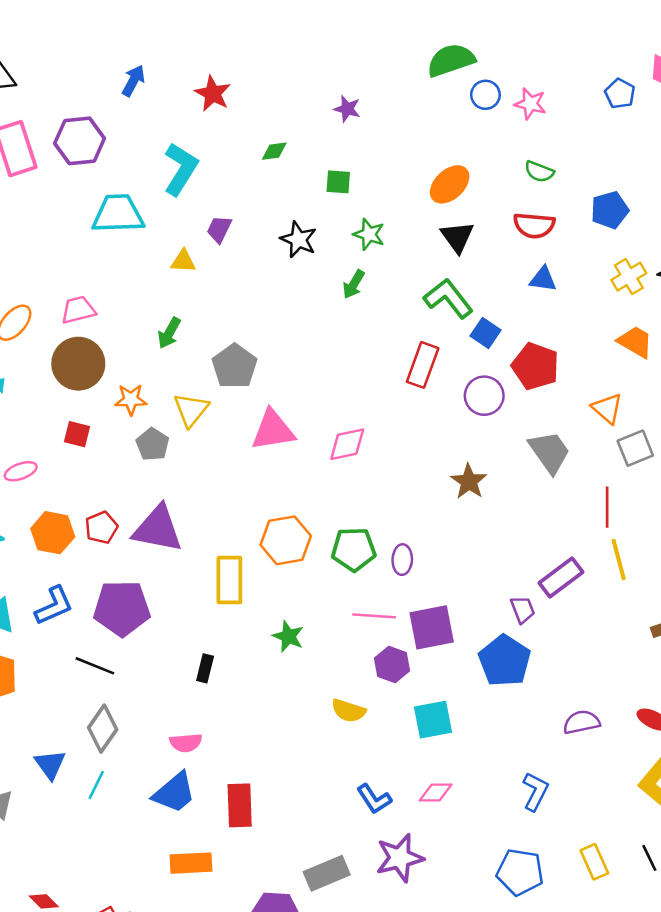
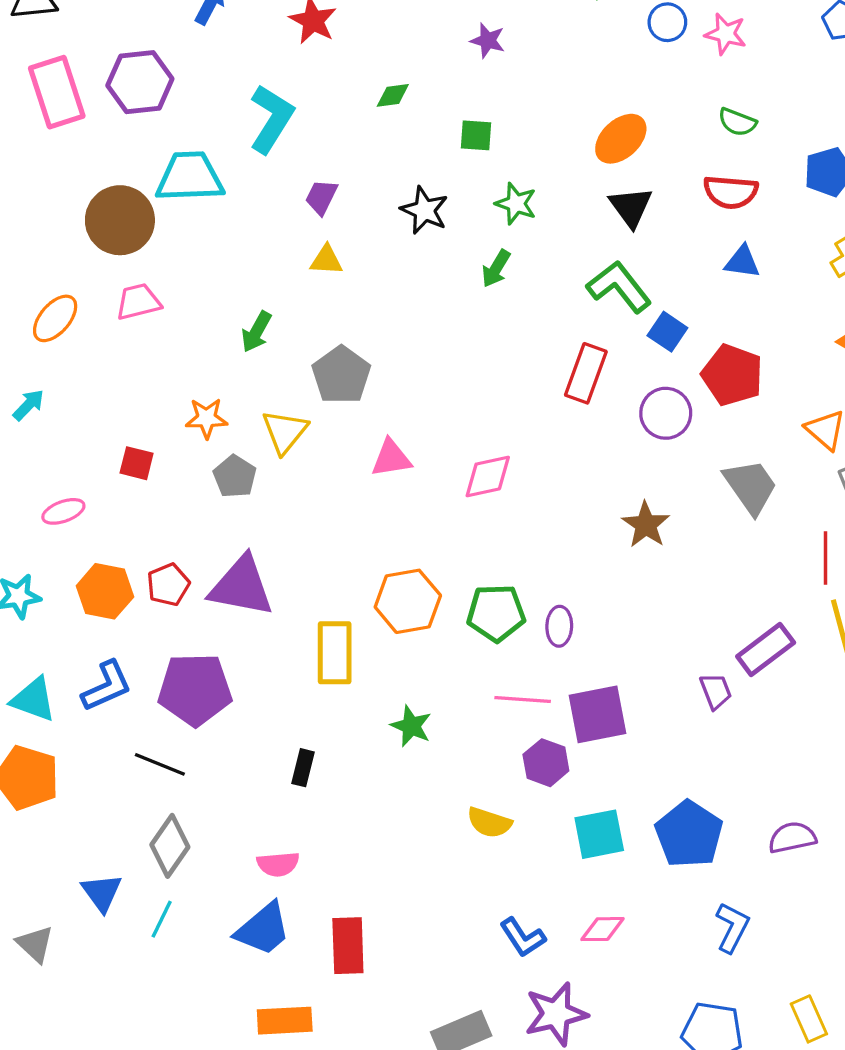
yellow triangle: (183, 261) -> (326, 260), moved
brown circle: (78, 364) -> (120, 220), moved
pink triangle: (273, 430) -> (391, 458), size x0.7
blue pentagon: (505, 661) -> (689, 834), moved

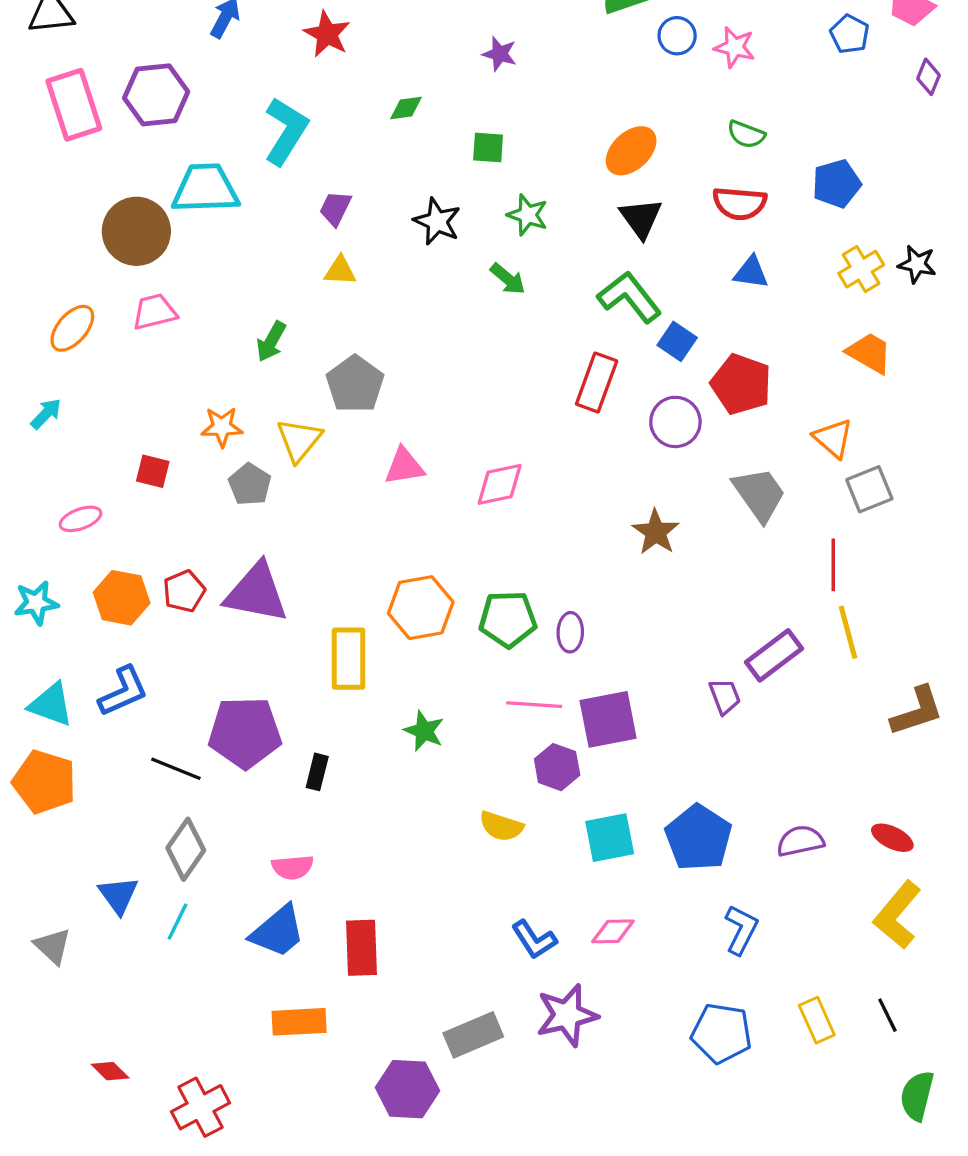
green arrow: (496, 268) -> (508, 279), turned -81
purple pentagon: (195, 689) -> (245, 733), moved

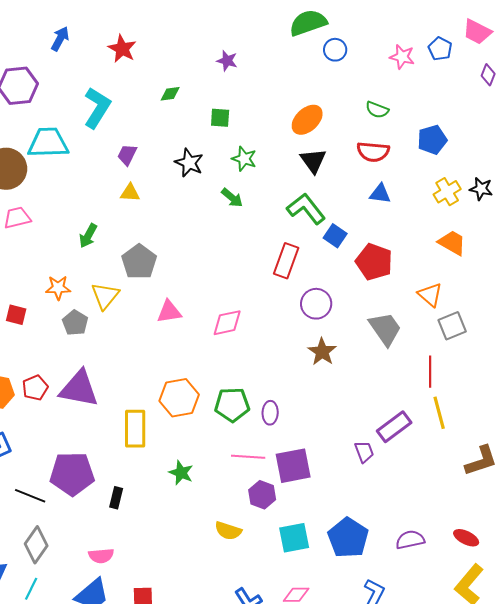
pink star: (735, 47) -> (402, 57), moved
purple circle: (675, 422) -> (316, 304), moved

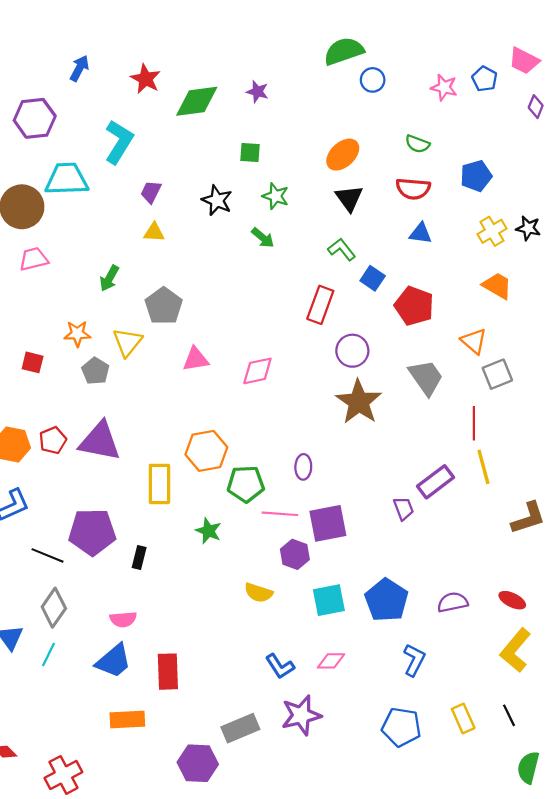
green diamond: (170, 94) -> (197, 101), moved, size x2.0
green L-shape: (306, 209) -> (342, 249), size x0.7
brown star: (322, 352) -> (359, 402), size x1.5
green pentagon: (232, 405) -> (246, 484), moved

